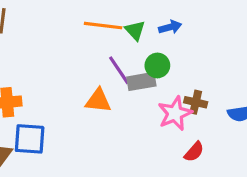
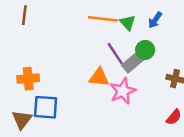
blue arrow: (170, 27) -> (155, 20), turned 140
gray rectangle: (141, 81) -> (133, 62), turned -30
pink star: (175, 113) -> (123, 91), moved

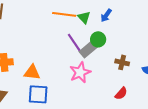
orange triangle: (99, 77) -> (32, 72), moved
blue square: (46, 107) -> (38, 94), moved

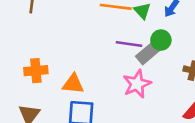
purple line: (74, 42) -> (129, 44), turned -48

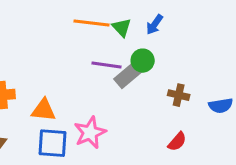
pink star: (137, 84) -> (90, 133), moved

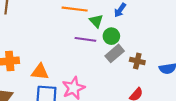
green triangle: (122, 28) -> (96, 21), moved
gray rectangle: (128, 76) -> (115, 53), moved

